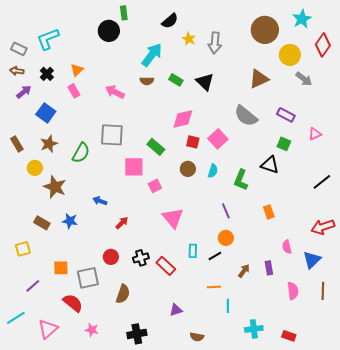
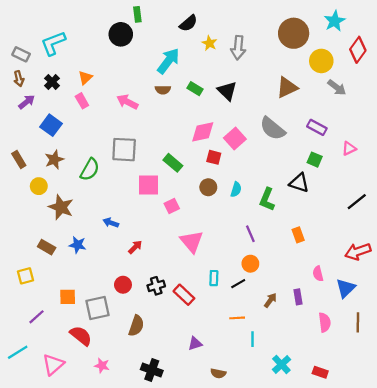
brown arrow: (17, 71) -> (19, 79), turned -112
pink square: (218, 139) -> (235, 138), moved
cyan cross: (254, 329) -> (281, 364), turned -36
black cross: (137, 334) -> (152, 370), turned 30

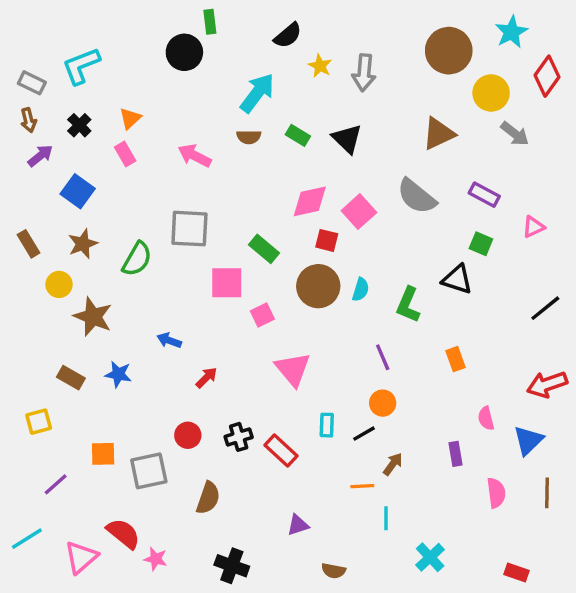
brown circle: (208, 187) -> (318, 286), size x1.6
brown arrow: (270, 300) -> (393, 464), moved
red semicircle: (81, 336) -> (123, 534), moved
red rectangle: (320, 372) -> (517, 573), moved

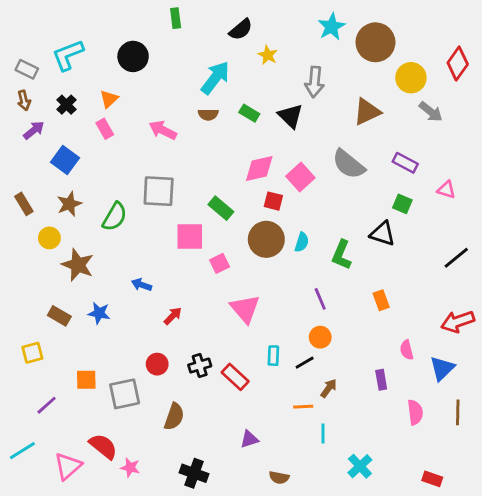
cyan star: (511, 32) -> (332, 27), moved
black circle: (184, 52) -> (133, 56), moved
gray arrow: (364, 73) -> (315, 82), moved
pink triangle: (533, 227) -> (446, 190), turned 42

